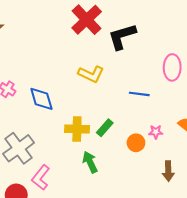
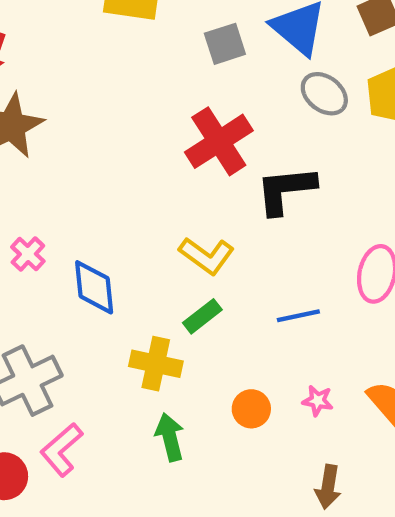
blue line: (139, 94) -> (298, 316), turned -30
green rectangle: (105, 128) -> (202, 316), moved
orange circle: (136, 143) -> (251, 409), moved

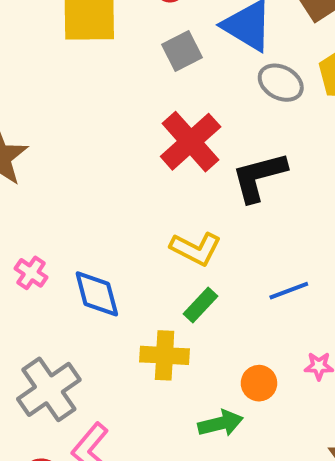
green arrow: (170, 437) -> (220, 423), moved, turned 99

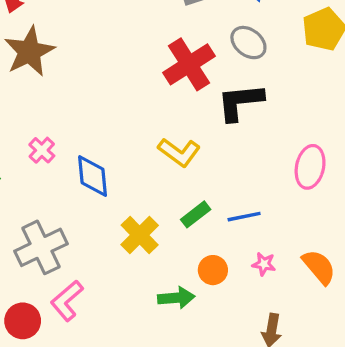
gray ellipse: (281, 83) -> (248, 43), moved
blue line: (289, 291) -> (244, 217), moved
green rectangle: (201, 305) -> (196, 214), moved
yellow cross: (165, 355) -> (140, 235), turned 33

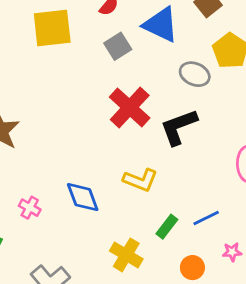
gray ellipse: (248, 43) -> (195, 74), moved
blue diamond: (93, 176) -> (83, 197), moved

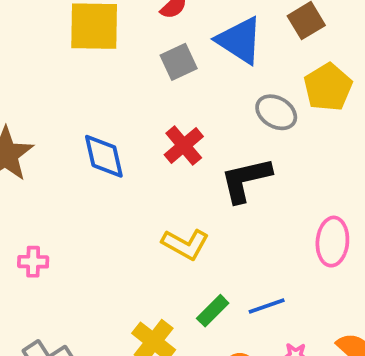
red cross: (130, 108) -> (184, 146), size x0.7
blue diamond: (83, 197) -> (104, 156), moved
pink cross: (30, 208) -> (33, 262), turned -35

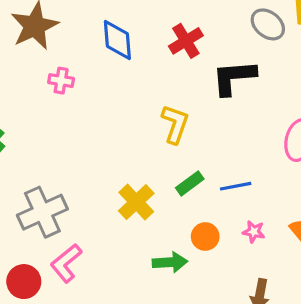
yellow L-shape: (185, 244) -> (175, 124), turned -108
pink cross: (33, 262) -> (61, 81), moved

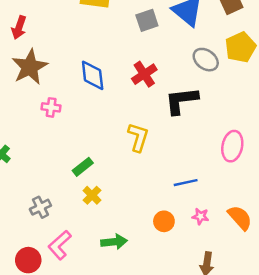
green rectangle: (190, 183) -> (83, 167), moved
yellow cross: (136, 202) -> (92, 195), moved, size x0.7
gray cross: (42, 212) -> (40, 207), size x0.6
green arrow: (170, 262) -> (114, 242), moved

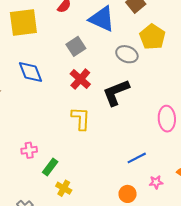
gray square: (147, 20) -> (76, 46), moved
blue diamond: (93, 75) -> (31, 72), moved
pink cross: (51, 107) -> (29, 150), moved
yellow L-shape: (138, 137) -> (81, 119), moved

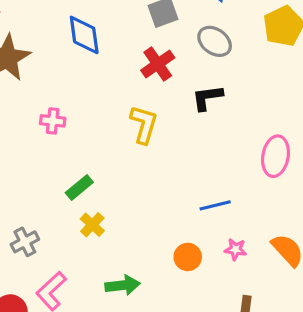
gray ellipse: (127, 54) -> (215, 41), moved
black L-shape: (116, 92) -> (207, 98), size x0.7
pink cross: (29, 150) -> (53, 121), moved

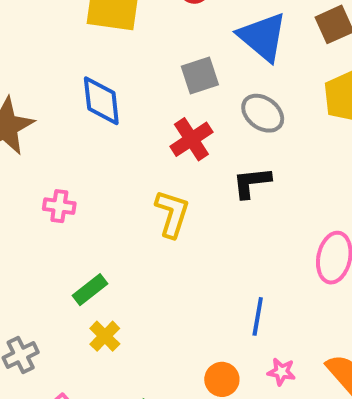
blue line: (215, 205) -> (258, 316), turned -68

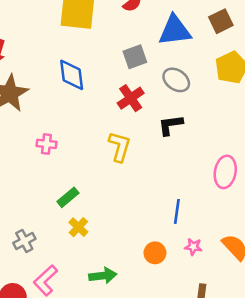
blue triangle: (263, 37) -> (175, 30), turned -45

